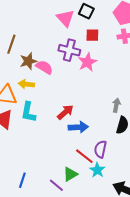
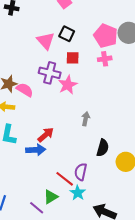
gray arrow: (116, 105) -> (86, 119), moved
blue arrow: (78, 127) -> (36, 150), moved

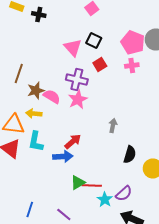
red square: (73, 58) -> (100, 64), turned -32
pink star: (68, 85) -> (78, 100), moved
purple semicircle: (81, 172) -> (124, 194), moved, turned -144
red line: (65, 179) -> (92, 186), turned -36
green triangle: (51, 197) -> (78, 182), moved

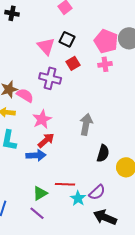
pink star: (78, 100) -> (42, 119), moved
gray arrow: (113, 126) -> (86, 124), size x1.5
green triangle: (78, 182) -> (40, 193), moved

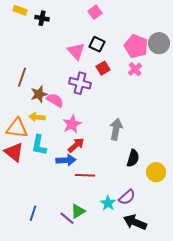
pink cross: (105, 64) -> (135, 69), turned -32
red line: (65, 184) -> (85, 175), moved
green triangle: (40, 193) -> (78, 211), moved

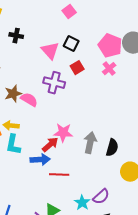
black cross: (42, 18) -> (16, 36), moved
yellow arrow: (37, 117) -> (11, 126), moved
pink star: (72, 124) -> (63, 133), moved, turned 30
gray arrow: (116, 129) -> (90, 143), moved
black semicircle: (133, 158) -> (112, 148), moved

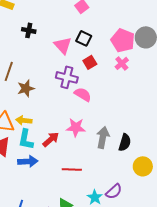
pink semicircle: (29, 100) -> (83, 94), moved
red arrow: (50, 145) -> (51, 139), moved
blue arrow: (40, 160) -> (28, 161), moved

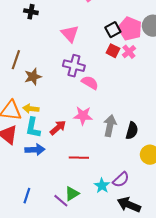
black cross: (29, 30) -> (31, 12), moved
black square: (84, 38) -> (113, 30), moved, turned 35
red square: (90, 62) -> (113, 51), moved, turned -32

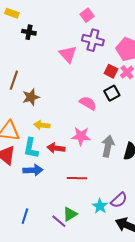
black square: (113, 30) -> (112, 93), moved
purple cross: (74, 66) -> (93, 40), moved
yellow arrow: (31, 109) -> (42, 125), moved
red arrow: (58, 128) -> (56, 148), turned -132

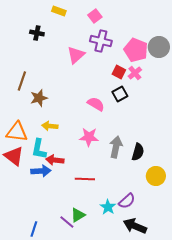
yellow rectangle: (12, 13) -> (59, 11), moved
pink triangle: (68, 54) -> (76, 55), turned 30
red arrow: (56, 148) -> (55, 160), moved
blue line: (25, 216) -> (34, 229), moved

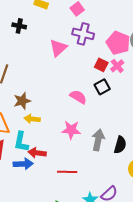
brown star: (39, 98) -> (22, 101), moved

